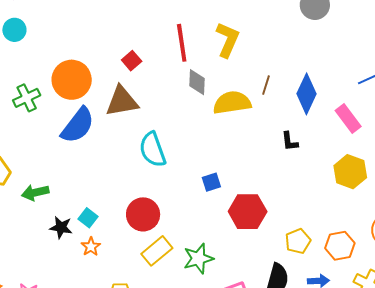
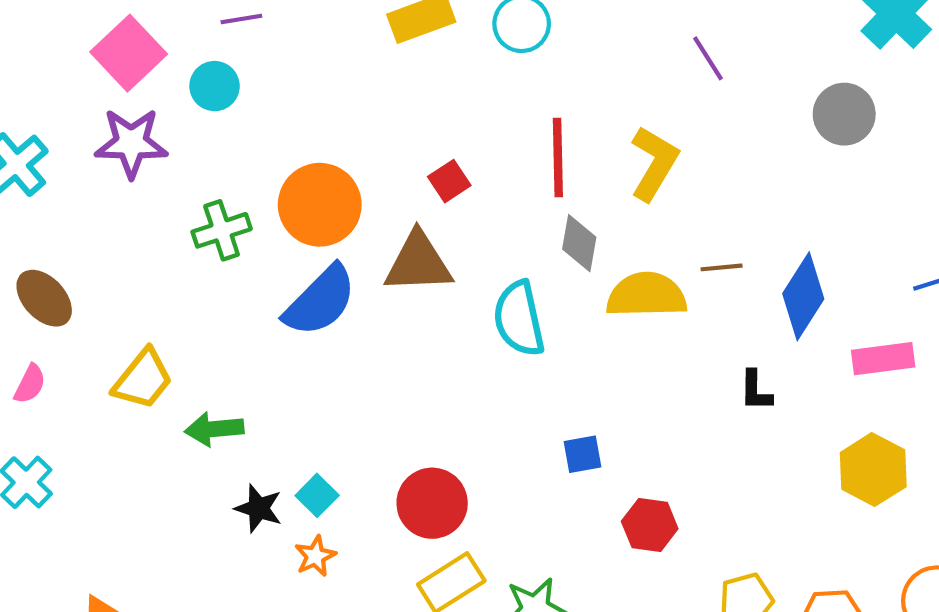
brown line: (266, 85) -> (722, 267), turned 60
pink rectangle: (348, 118) -> (883, 359), turned -68
cyan semicircle: (153, 150) -> (519, 319), moved
red hexagon: (248, 212) -> (650, 525), size x0.7

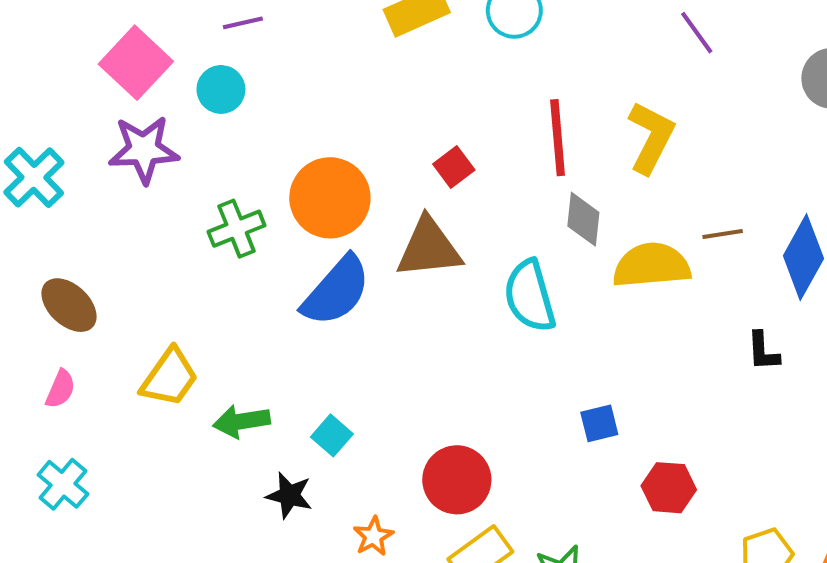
cyan square: (317, 495) -> (332, 435), moved
orange star: (315, 556) -> (373, 536), moved

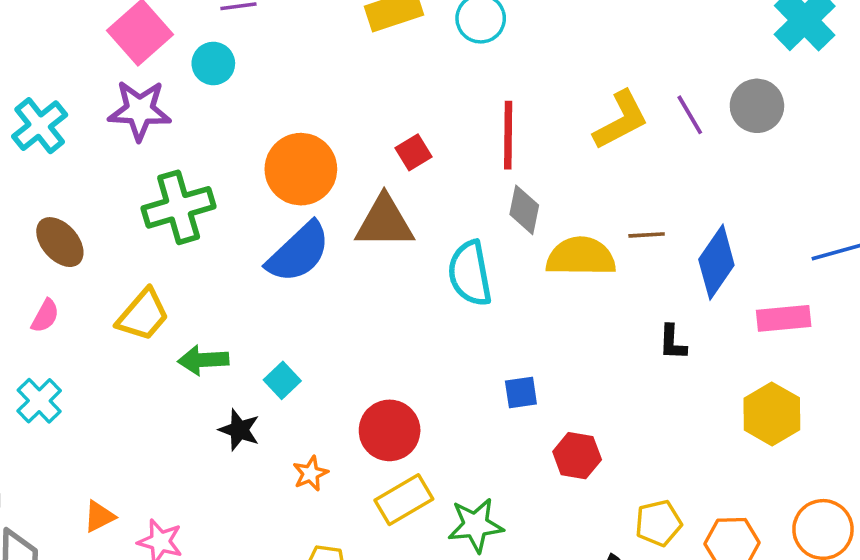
purple line: (697, 33) -> (690, 115), moved
yellow L-shape: (651, 137) -> (621, 120), moved, turned 30
green cross: (237, 229) -> (179, 207), moved, size x1.4

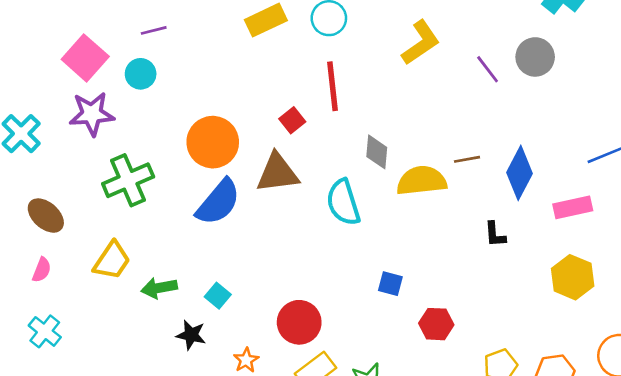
yellow L-shape: (621, 120) -> (421, 43), moved
red line: (508, 135) -> (333, 86), moved
blue square: (521, 392) -> (390, 284), turned 30

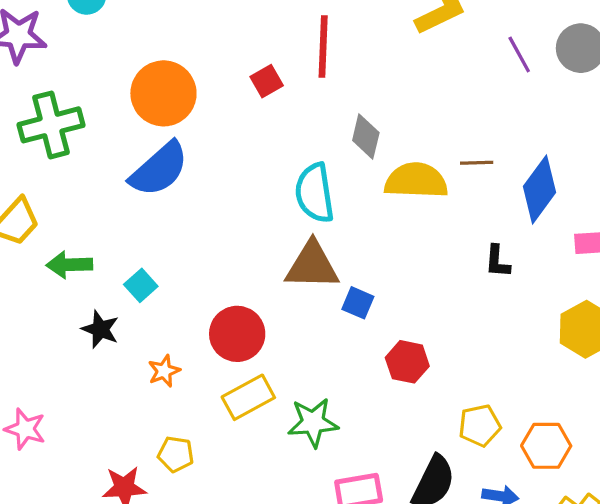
brown triangle: (277, 173) -> (312, 266), moved

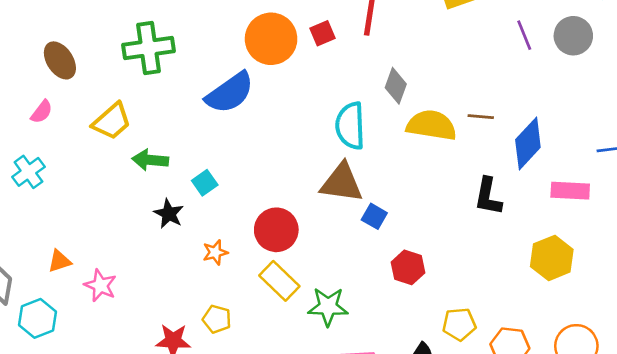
orange circle: (163, 93) -> (271, 39), moved
black L-shape: (497, 261) -> (488, 196), size x1.4
yellow rectangle: (248, 397) -> (279, 281), turned 66

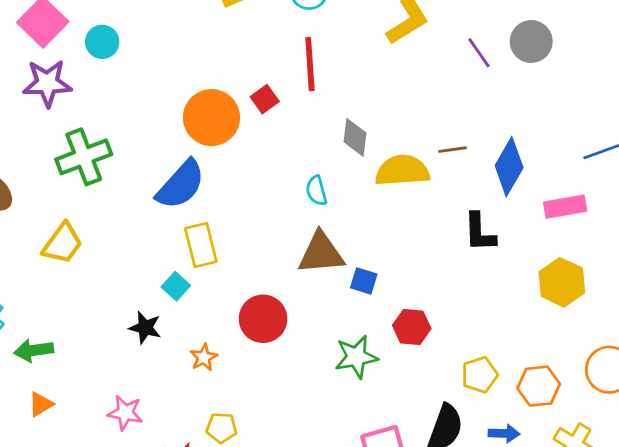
cyan semicircle: (350, 126) -> (316, 191), size x0.6
green arrow: (150, 160) -> (34, 350), moved
yellow rectangle: (279, 281) -> (201, 245), moved, turned 45
pink star: (100, 286) -> (125, 413), moved
green star: (328, 307) -> (356, 357), moved

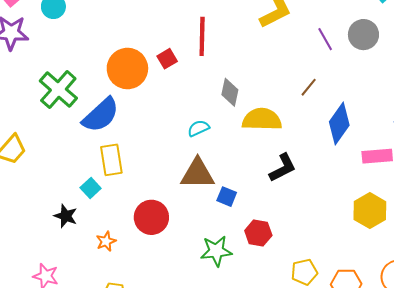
brown line: (453, 150) -> (309, 87), moved, turned -48
green cross: (84, 157) -> (58, 90), moved, turned -33
cyan semicircle: (316, 191) -> (198, 128), turned 75
black L-shape: (480, 232) -> (283, 168), moved, turned -120

